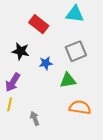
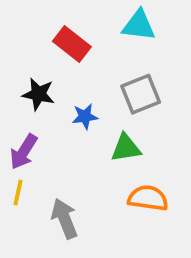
gray arrow: (35, 118) -> (64, 219), size x1.5

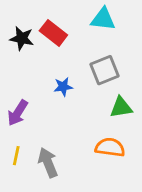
black star: (38, 94) -> (22, 38), moved
green triangle: (126, 148) -> (121, 107), moved
yellow line: (18, 193) -> (16, 156), moved

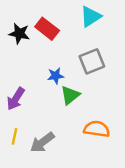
cyan triangle: (103, 19) -> (91, 17), turned -40
green triangle: (121, 107) -> (70, 95), moved, turned -30
gray arrow: (48, 163) -> (42, 142), turned -105

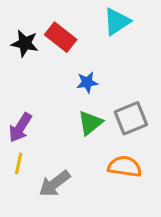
gray square: (92, 61) -> (131, 118), moved
blue star: (56, 76) -> (87, 82), moved
yellow line: (14, 136) -> (19, 163), moved

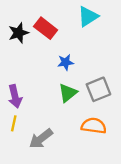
black star: (25, 43) -> (18, 33), turned -30
purple arrow: (20, 128) -> (15, 96), turned -45

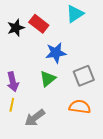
blue star: (66, 62) -> (56, 53), size x1.5
green triangle: (68, 93) -> (48, 79), moved

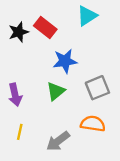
yellow line: (12, 105) -> (20, 132), moved
gray arrow: (35, 118) -> (58, 141), moved

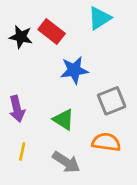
black star: (19, 32) -> (21, 37), turned 30
green triangle: (56, 91) -> (64, 119), moved, turned -48
gray arrow: (58, 141) -> (66, 162), turned -110

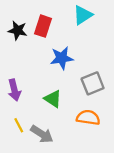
red rectangle: (52, 32) -> (43, 26), turned 70
yellow line: (22, 151) -> (19, 125), turned -40
gray arrow: (66, 162) -> (42, 134), moved

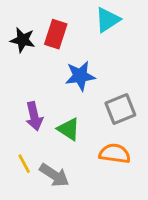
purple arrow: (14, 90) -> (34, 116), moved

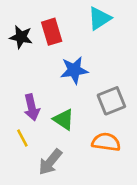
red rectangle: (56, 34) -> (52, 32), turned -35
yellow line: (24, 164) -> (22, 138), moved
gray arrow: (54, 175) -> (50, 162), turned 96

